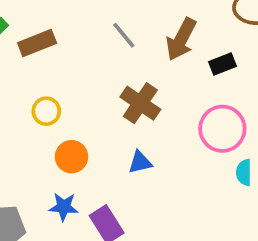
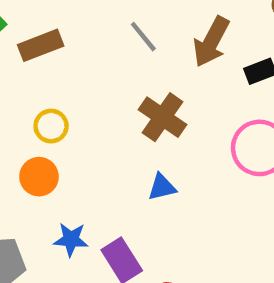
orange circle: (72, 157) -> (39, 177), moved

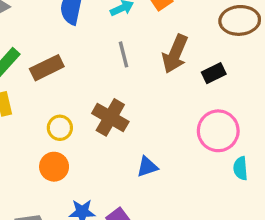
gray line: (143, 37) -> (124, 54), turned 30
brown cross: (162, 117) -> (110, 117), moved

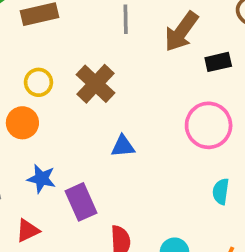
cyan semicircle: (241, 168) -> (221, 191), moved

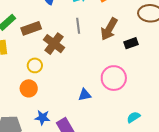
brown cross: (96, 84) -> (54, 44), moved
pink circle: (209, 125) -> (114, 78), moved
cyan semicircle: (221, 191) -> (133, 117), moved, turned 56

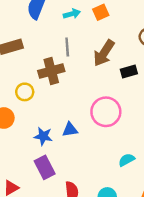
brown cross: (54, 44) -> (51, 71), moved, turned 35
yellow circle: (35, 65) -> (25, 92), moved
blue star: (42, 118) -> (43, 136), moved

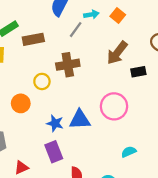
orange square: (101, 12) -> (118, 15), turned -32
gray line: (67, 47) -> (76, 30), moved, turned 35
blue triangle: (70, 130) -> (80, 120), size x1.5

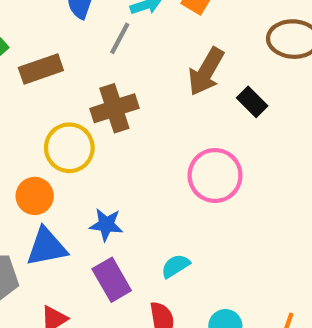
black rectangle: (138, 72) -> (252, 102), turned 64
yellow circle: (42, 81) -> (69, 148), size x1.5
blue triangle: (80, 120) -> (47, 247), moved
cyan semicircle: (129, 152) -> (175, 266), moved

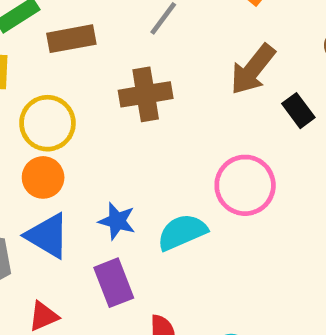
yellow circle: (69, 148) -> (47, 123), moved
blue triangle: (47, 247) -> (48, 236), turned 33
cyan semicircle: (175, 266) -> (182, 232), moved, size x1.5

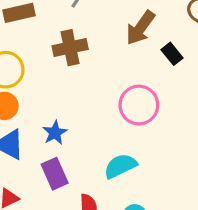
blue star: (117, 221) -> (55, 133), turned 30
cyan semicircle: (182, 232) -> (120, 166), moved

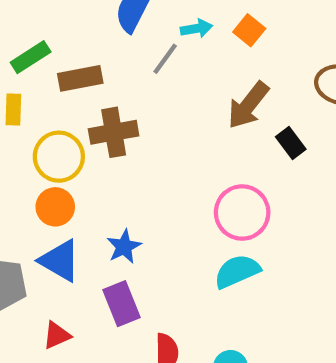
brown cross: (70, 48) -> (114, 132), moved
cyan semicircle: (120, 166) -> (237, 271), moved

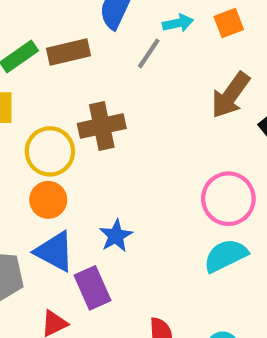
orange square: (249, 30) -> (229, 23), turned 32
brown rectangle: (80, 78) -> (68, 52), moved
purple rectangle: (121, 304) -> (92, 288), moved

